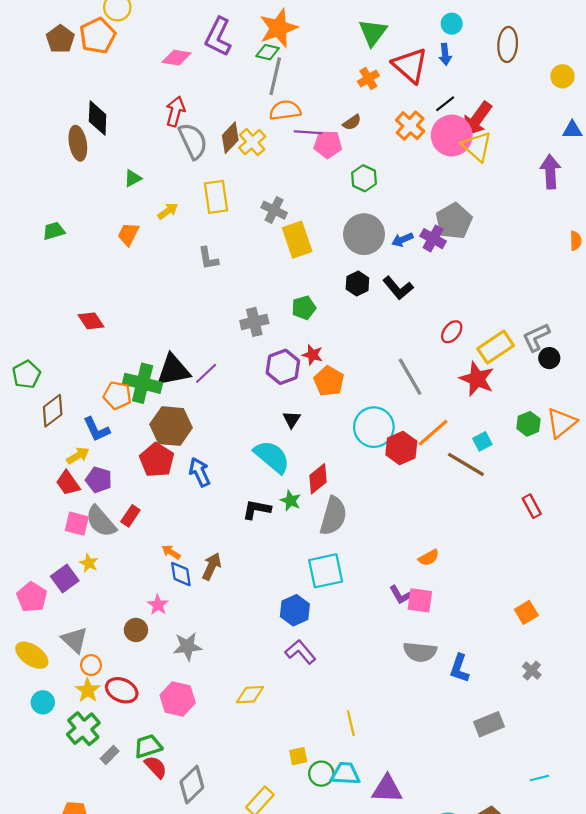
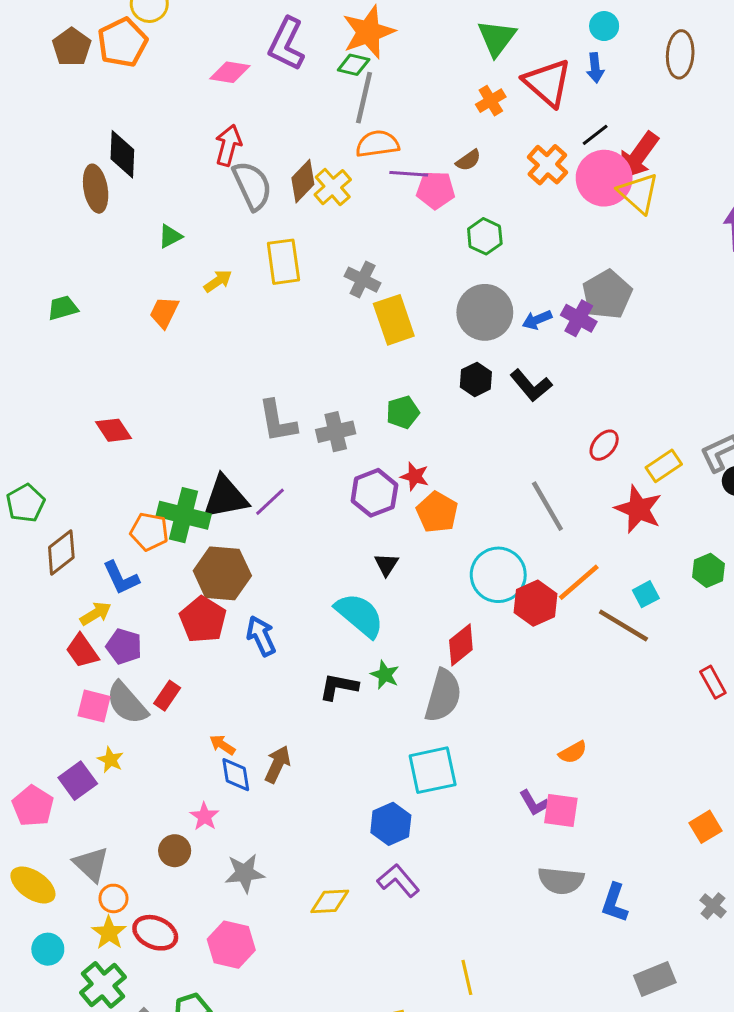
gray L-shape: (208, 258) -> (278, 421), moved, size x1.4
yellow rectangle: (496, 347) -> (664, 466), size x0.7
red diamond: (318, 479) -> (461, 645), moved
yellow diamond: (250, 695) -> (330, 901), moved

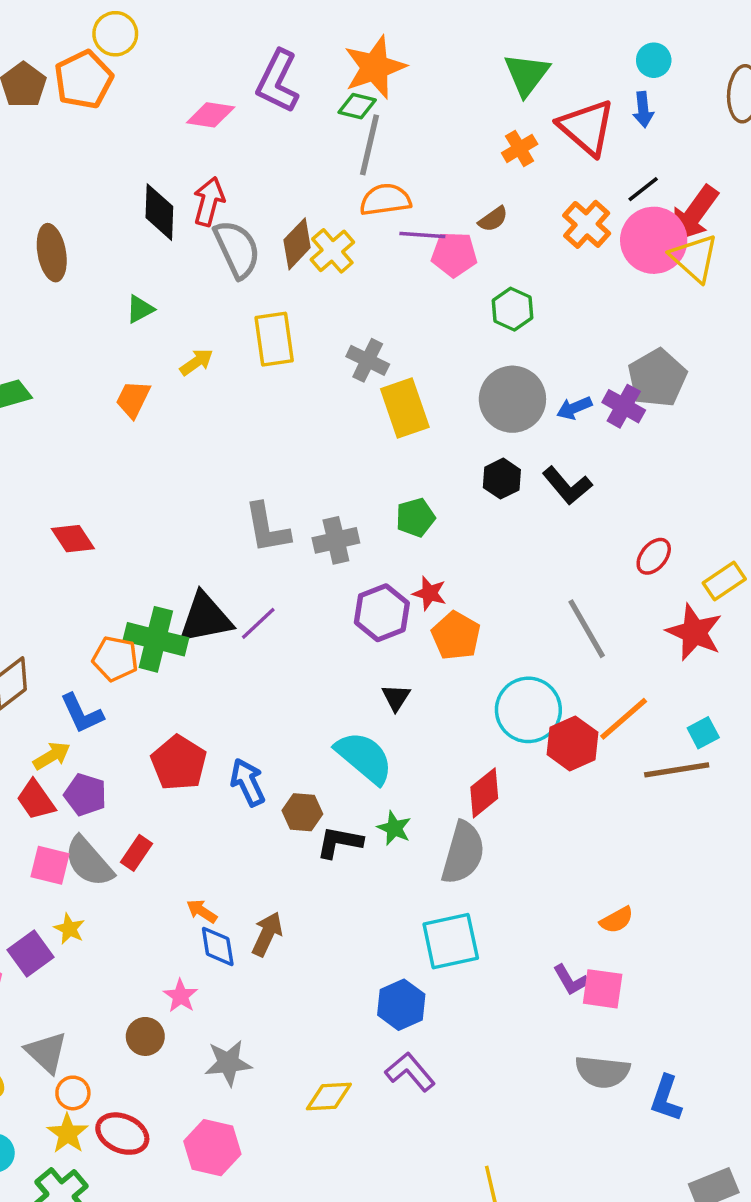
black diamond: (122, 154) -> (159, 212), moved
brown hexagon: (222, 573) -> (302, 812), moved, size x0.6
brown line: (623, 626) -> (677, 770), turned -40

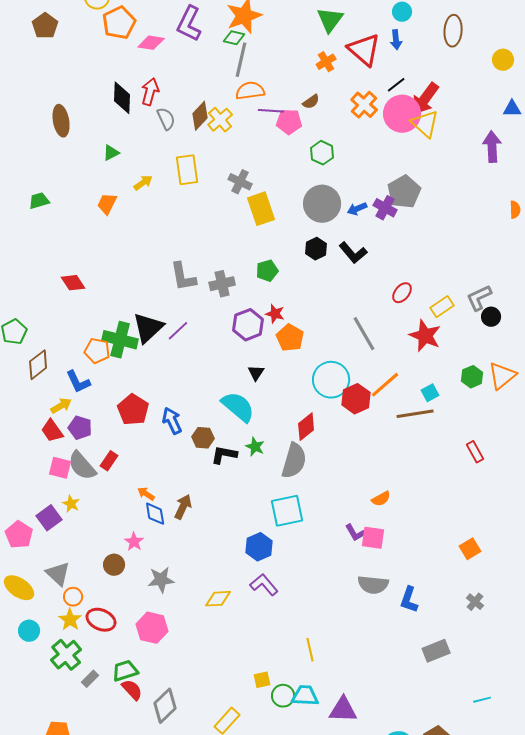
orange pentagon: (83, 80) -> (119, 23), moved
gray semicircle: (237, 249) -> (166, 119), size x0.7
black triangle: (205, 618) -> (148, 328), turned -32

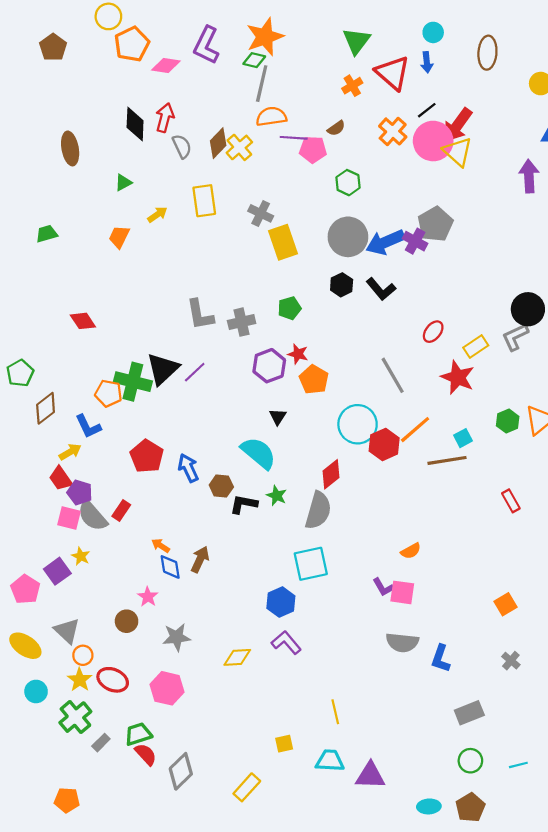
blue arrow: (357, 209) -> (385, 242), size x1.8
black circle: (491, 317) -> (528, 309), moved, size x1.6
purple pentagon: (80, 428) -> (80, 492), moved
green circle: (283, 696) -> (470, 761), moved

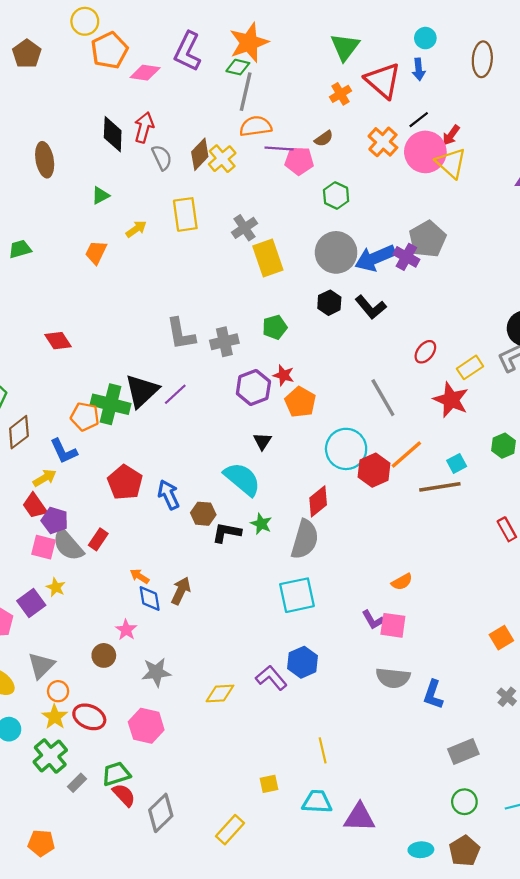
red arrow: (458, 125) -> (451, 135), size x0.6
gray cross: (261, 213) -> (244, 228), turned 30
blue hexagon: (281, 602) -> (303, 662), moved
gray triangle: (67, 631) -> (41, 666), turned 32

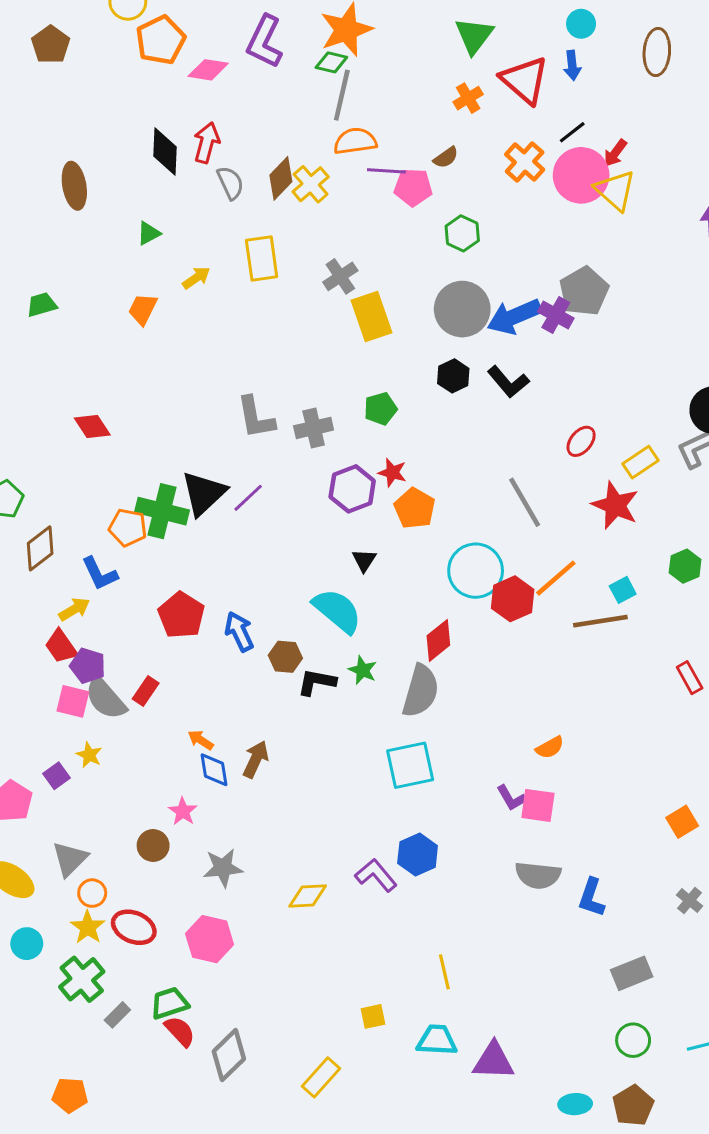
purple square: (31, 603) -> (56, 776), size x0.7

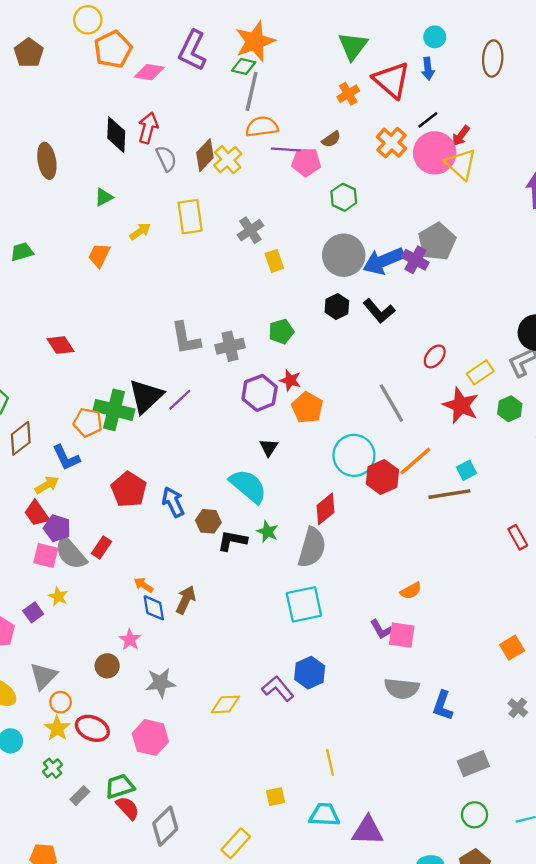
yellow rectangle: (372, 317) -> (274, 261), size x0.6
green hexagon: (685, 566) -> (510, 409), moved
green cross: (82, 979) -> (53, 768), size x0.6

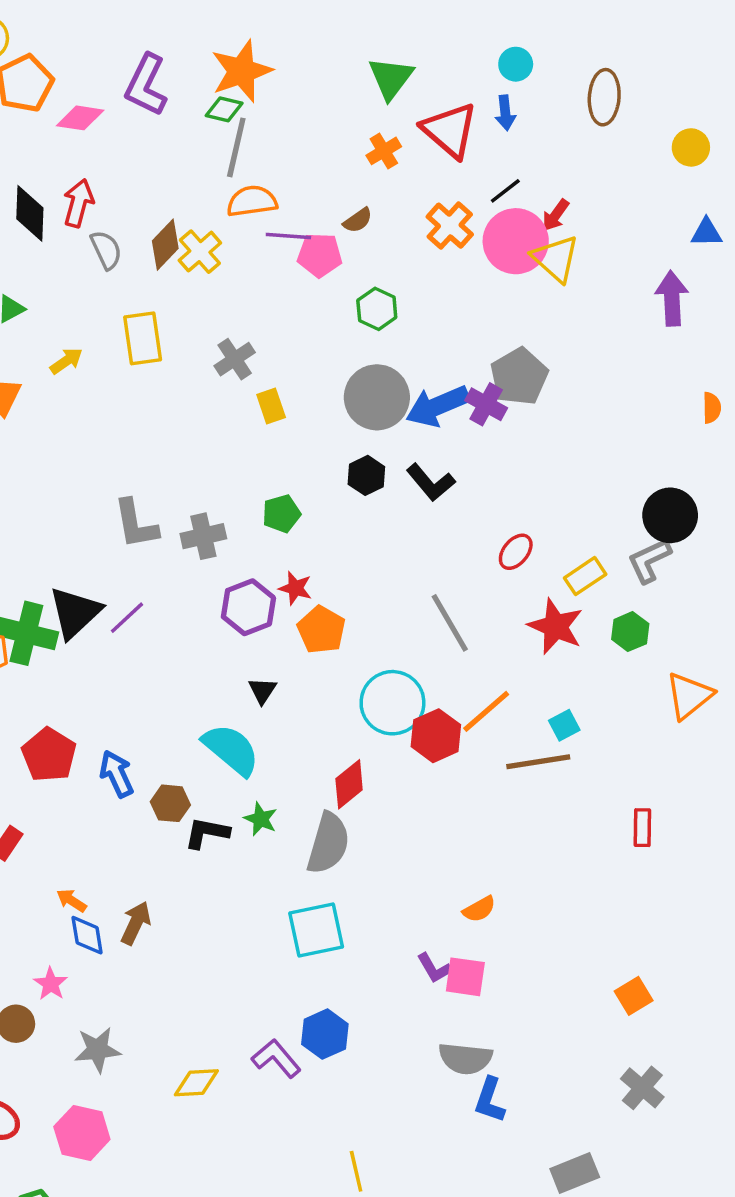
red rectangle: (518, 537) -> (642, 828), turned 30
blue L-shape: (443, 706) -> (490, 1100), moved
gray cross: (518, 708) -> (642, 1088), size x1.4

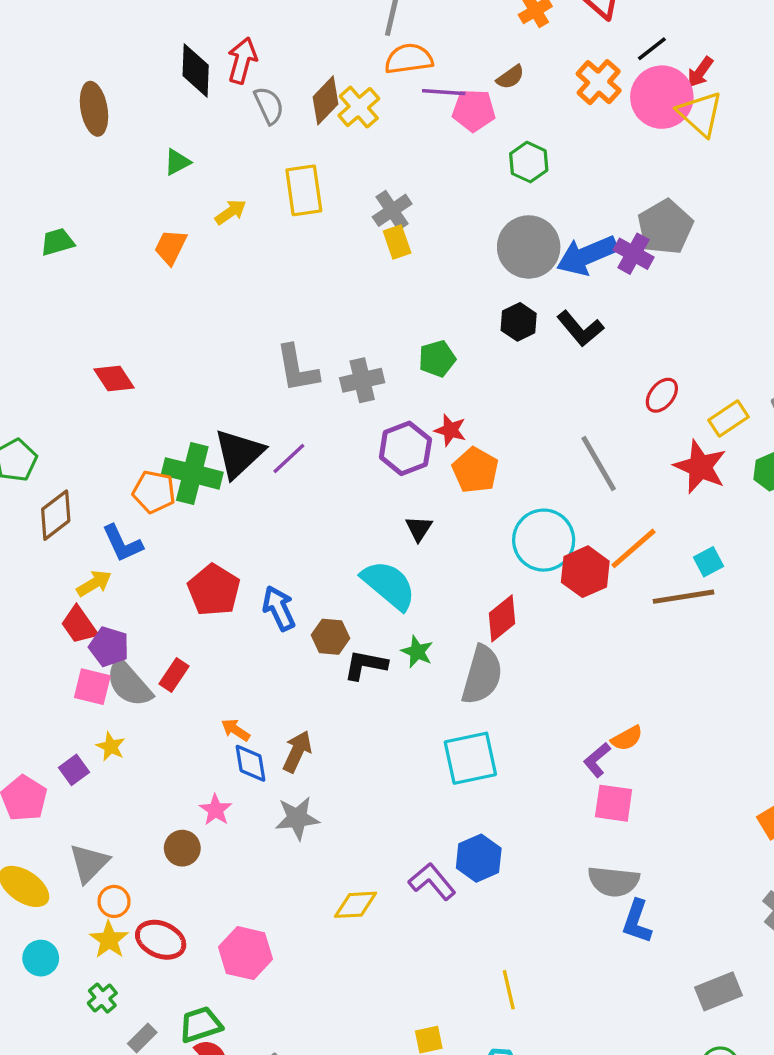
yellow rectangle: (271, 406) -> (397, 242), moved
purple L-shape: (434, 968) -> (597, 760), moved, turned 80
gray star: (98, 1050) -> (297, 818), moved

